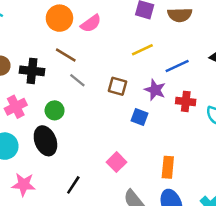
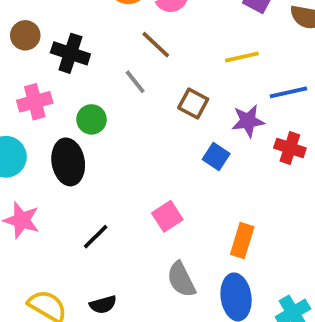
brown line: (66, 55) -> (156, 45), moved
purple star: (155, 90) -> (248, 121), turned 30

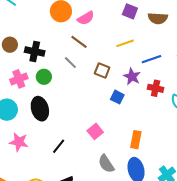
green circle: (91, 119) -> (44, 77), moved
purple star: (248, 121) -> (132, 77), turned -30

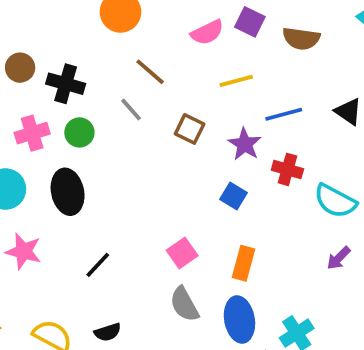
pink semicircle: (86, 18) -> (207, 32), moved
blue square: (117, 97) -> (234, 196), moved
pink square: (95, 131) -> (182, 253), moved

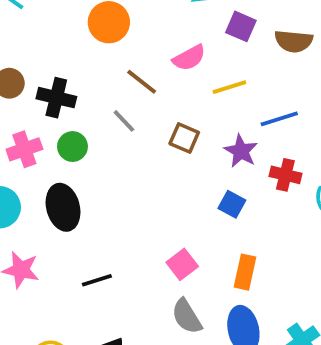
pink semicircle: (207, 32) -> (189, 58), moved
black line: (98, 265) -> (97, 280), turned 32

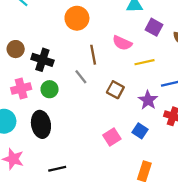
pink semicircle: (189, 58) -> (122, 43), turned 48
brown line: (142, 82) -> (93, 55), turned 36
pink square: (182, 264) -> (112, 137), moved

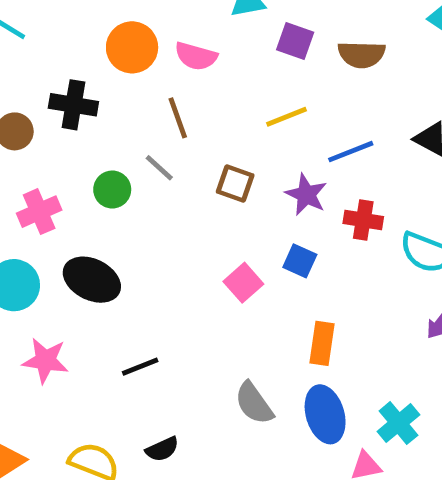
pink semicircle: (122, 43) -> (196, 56), moved
black cross: (42, 60) -> (73, 105), moved
green circle: (50, 89) -> (112, 190), moved
black ellipse: (41, 124) -> (92, 280), turned -45

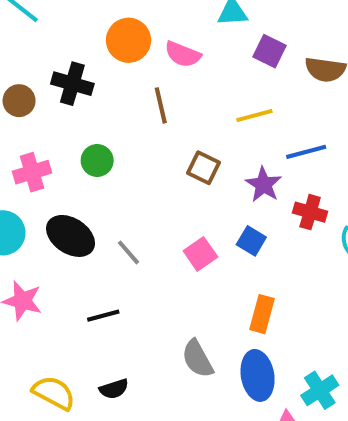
gray line: (159, 168) -> (129, 252), moved

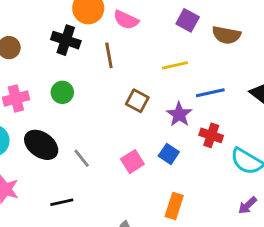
black cross: (72, 84) -> (66, 40), moved

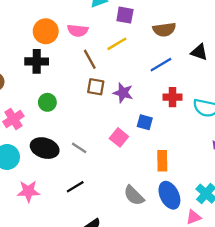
brown semicircle: (226, 35) -> (164, 30), moved
brown line: (109, 55) -> (90, 59), moved
yellow line: (175, 65) -> (117, 44), moved
brown square: (137, 101) -> (96, 87), moved
purple star: (179, 114) -> (123, 93), moved

